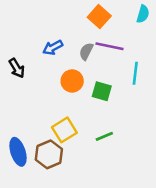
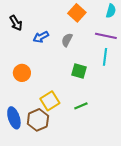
purple line: (109, 46) -> (106, 36), moved
black arrow: (17, 68) -> (16, 23), moved
orange circle: (72, 81) -> (22, 73), moved

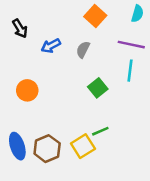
green square: (79, 71) -> (98, 88), turned 35
yellow square: (50, 101) -> (83, 146), moved

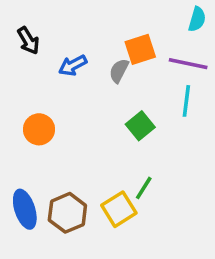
orange square: (95, 16) -> (140, 49), moved, turned 30
green line: (100, 131) -> (144, 188), turned -35

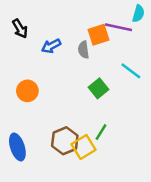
purple line: (188, 64) -> (118, 27), moved
gray semicircle: (119, 71) -> (84, 50), turned -35
cyan line: (186, 101) -> (131, 71), turned -60
brown hexagon: (67, 213) -> (65, 141), moved

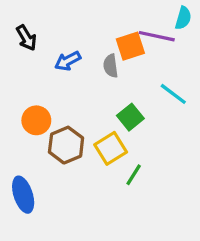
brown hexagon: (65, 141) -> (66, 145), moved
yellow square: (84, 147) -> (111, 148), moved

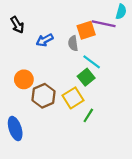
cyan line: (173, 94) -> (92, 62), moved

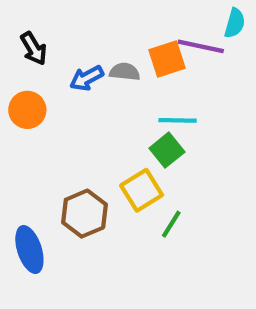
gray semicircle: (73, 43) -> (125, 72), moved, turned 104
cyan line: (92, 62) -> (178, 120), turned -36
orange circle: (24, 79) -> (27, 110), moved
brown hexagon: (44, 96) -> (84, 214), moved

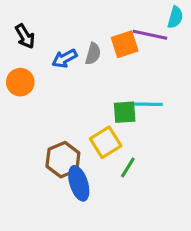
gray semicircle: (125, 72) -> (93, 54), turned 100
cyan line: (178, 120) -> (148, 104), moved
green square: (167, 150) -> (125, 112), turned 35
blue ellipse: (29, 249) -> (79, 183), moved

